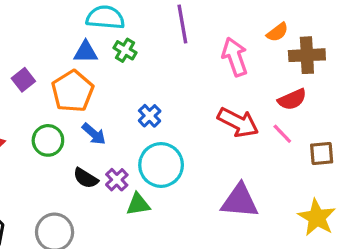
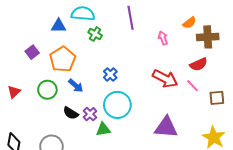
blue triangle: (86, 52) -> (59, 26), moved
pink arrow: (235, 57) -> (163, 38), size x0.6

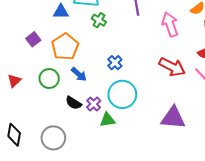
pink arrow: (163, 38) -> (170, 24), size x1.6

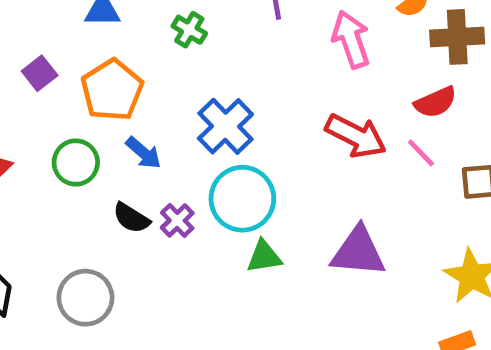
blue cross: (115, 63) -> (225, 126), size x1.6
green triangle: (107, 120) -> (264, 257), moved

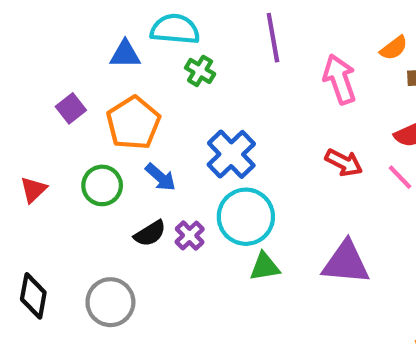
red arrow: (356, 136) -> (344, 163), size x0.7
black semicircle: (131, 218) -> (150, 233), turned -64

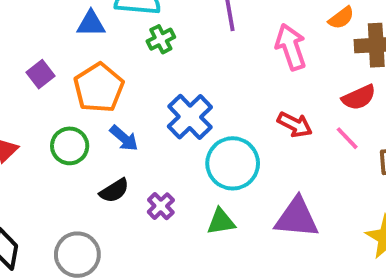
green cross: (200, 71) -> (161, 39), turned 32
cyan circle: (246, 217) -> (233, 163), moved
purple cross: (190, 235) -> (161, 206), moved

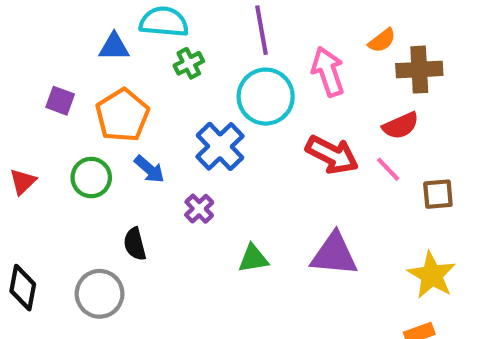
purple square: (41, 74) -> (60, 101), turned -32
red arrow: (295, 125) -> (332, 155), size x1.4
cyan circle: (233, 163) -> (266, 97), moved
black semicircle: (114, 191) -> (135, 244), moved, turned 108
purple cross: (161, 206) -> (199, 209), moved

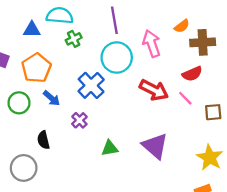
purple triangle: (334, 254) -> (155, 146), turned 36

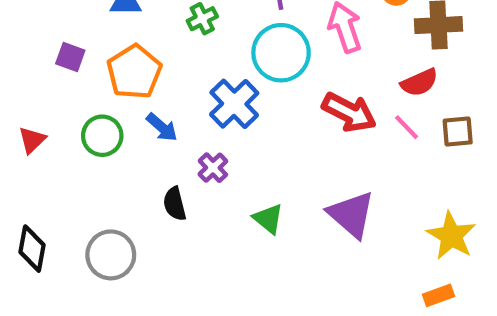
brown square: (213, 112) -> (458, 131), moved
black semicircle: (43, 140) -> (175, 204), moved
green triangle: (110, 148) -> (268, 219), turned 48

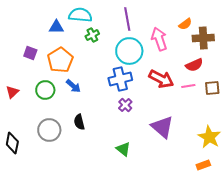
blue cross: (234, 104) -> (120, 79), moved, turned 30
pink line: (407, 127) -> (188, 86), turned -56
purple cross: (213, 168) -> (125, 105), moved
green triangle: (268, 219) -> (123, 149), moved
gray circle: (111, 255) -> (49, 130), moved

